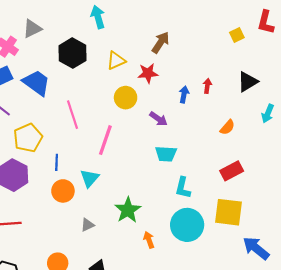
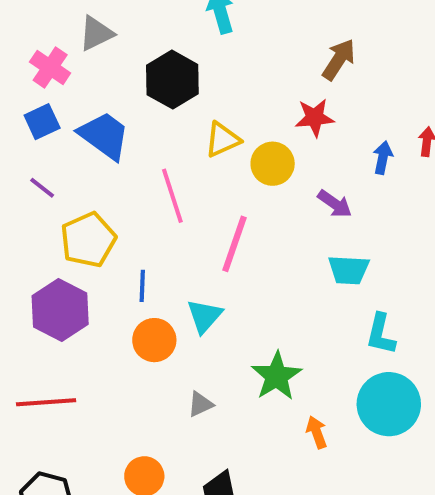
yellow triangle: (116, 60) -> (222, 140), moved

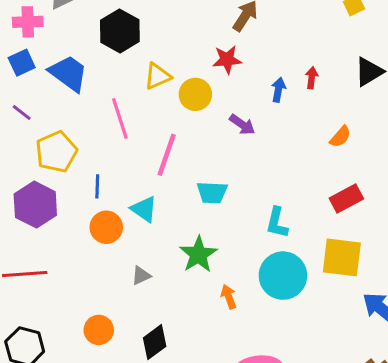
pink cross: (50, 68) -> (28, 22), turned -36
cyan trapezoid: (349, 270) -> (212, 193), moved
cyan triangle: (204, 316) -> (144, 209), turned -36

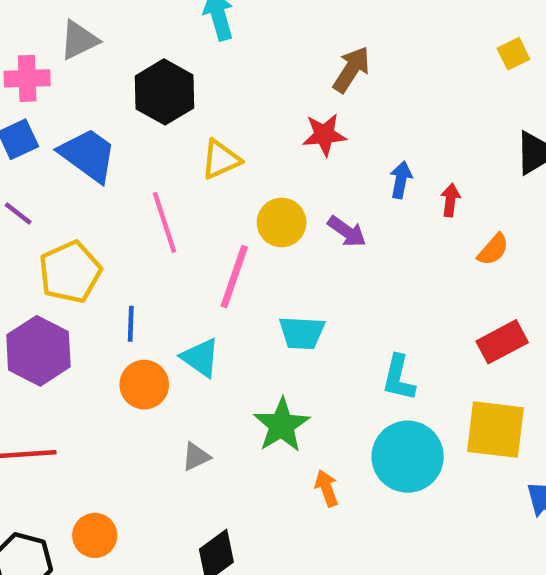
red arrow: (312, 78) -> (450, 200), moved
yellow circle: (195, 94) -> (282, 223), moved
orange circle: (99, 330) -> (95, 535), moved

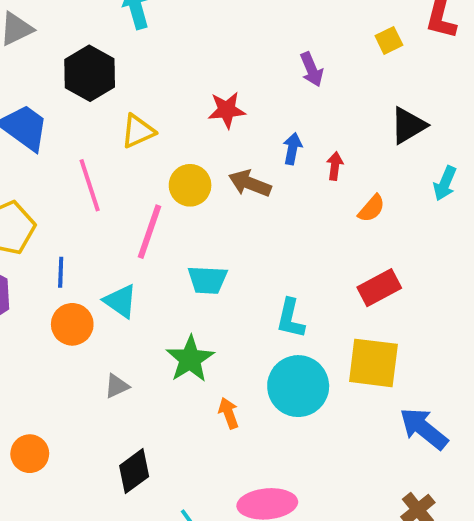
brown arrow: (351, 69) -> (250, 183), moved, turned -102
purple arrow: (347, 232) -> (312, 69), moved, turned 32

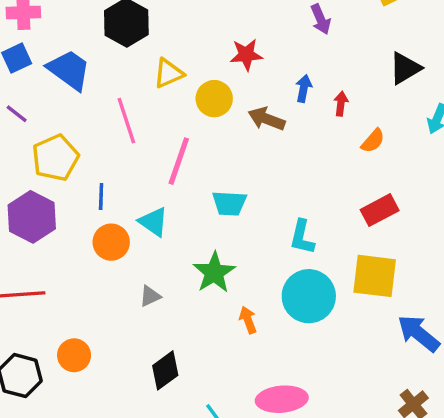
yellow circle: (190, 185) -> (214, 99), moved

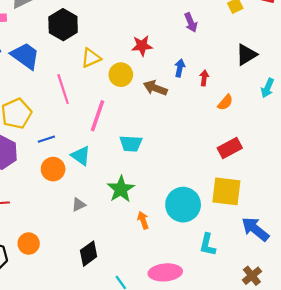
blue line: (101, 197) -> (46, 139), turned 70
cyan L-shape: (302, 237) -> (207, 245), moved

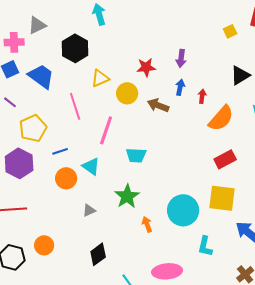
purple arrow: (191, 22) -> (181, 58), moved, turned 30
orange semicircle: (225, 102) -> (221, 118), size x1.8

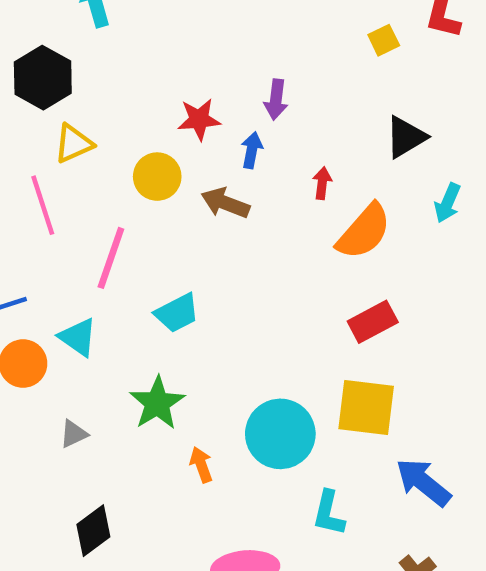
yellow triangle: (100, 78) -> (74, 144), moved
blue arrow: (180, 87) -> (252, 150), moved
cyan trapezoid: (136, 155) -> (177, 313), turned -30

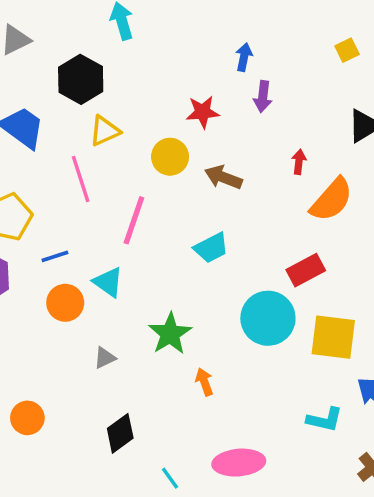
blue arrow: (252, 150) -> (244, 57), moved
cyan trapezoid: (177, 313) -> (211, 248), moved
red rectangle: (373, 322) -> (306, 270), moved
cyan circle: (280, 434) -> (268, 318), moved
cyan L-shape: (329, 513) -> (325, 420), moved, turned -90

